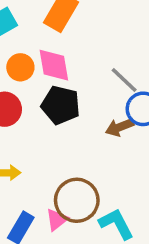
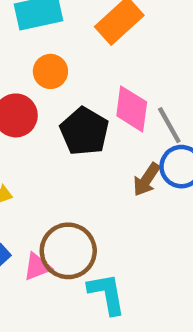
pink diamond: (54, 65) -> (132, 109), moved
brown arrow: (120, 127) -> (146, 180), turned -52

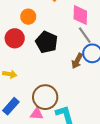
pink diamond: (132, 109) -> (80, 15), moved
pink triangle: (37, 267) -> (37, 114), moved, turned 32

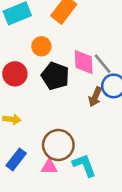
pink diamond: (80, 15) -> (84, 62), moved
orange circle: (28, 17) -> (41, 46), moved

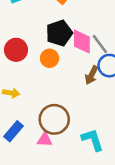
orange circle: (41, 46) -> (50, 58), moved
black pentagon: (55, 76) -> (59, 33), moved, turned 30
cyan L-shape: (84, 165) -> (93, 140), moved

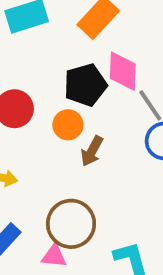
pink diamond: (82, 42) -> (123, 71), moved
brown arrow: (91, 75) -> (92, 151), moved

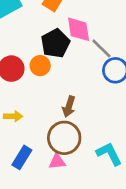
orange circle: (68, 125) -> (40, 66), moved
brown arrow: (92, 151) -> (69, 107), moved

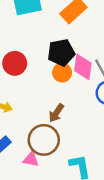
pink diamond: (79, 29) -> (83, 67), moved
orange circle: (40, 66) -> (62, 73), moved

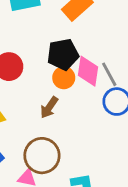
brown arrow: (56, 113) -> (49, 107), moved

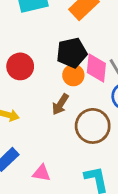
brown circle: (42, 156) -> (93, 126), moved

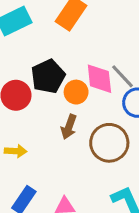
black pentagon: (72, 53) -> (48, 76), moved

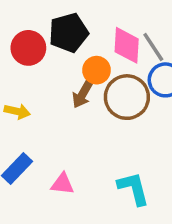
orange circle: (76, 92) -> (97, 70), moved
brown circle: (109, 143) -> (127, 97), moved

